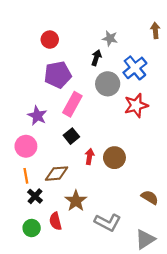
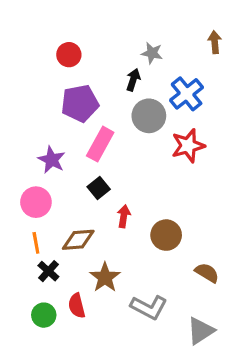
brown circle: (114, 158) -> (166, 235), moved

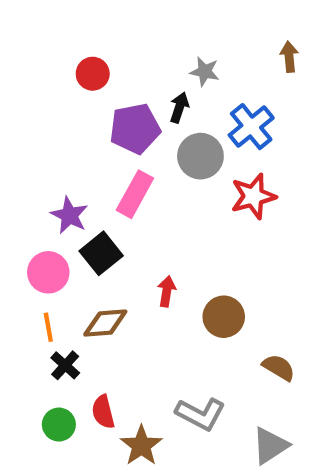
purple pentagon: (80, 103) -> (135, 129), moved
black square: (99, 188) -> (101, 253), moved, size x1.4
brown star: (105, 277) -> (141, 446), moved

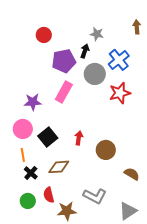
purple star: (69, 215) -> (33, 102), turned -30
black square: (101, 253) -> (48, 137), moved
brown diamond: (105, 323) -> (59, 167), moved
brown star: (141, 446) -> (67, 211), turned 30

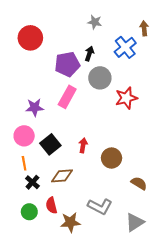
gray star: (97, 34) -> (95, 22), moved
red circle: (44, 35) -> (30, 38), moved, size x1.5
blue cross: (119, 60) -> (125, 47), moved

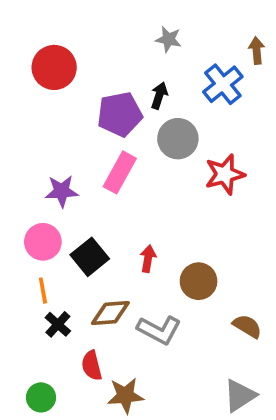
gray L-shape: (100, 206) -> (159, 330), moved
green circle: (29, 212) -> (41, 397), moved

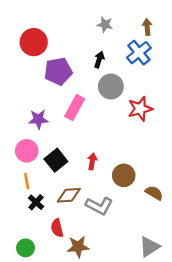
brown arrow: (257, 51) -> (147, 27), moved
purple pentagon: (120, 114) -> (58, 71), moved
brown semicircle: (247, 326) -> (154, 193), moved

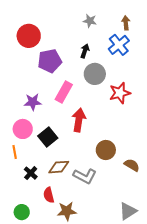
red arrow: (92, 161) -> (79, 120), moved, size x1.6
orange line: (27, 181) -> (15, 152), moved

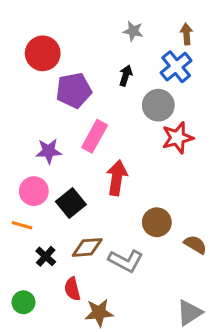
gray circle: (95, 74) -> (158, 105), moved
orange line: (15, 152) -> (22, 225), turned -64
green circle: (22, 212) -> (23, 302), moved

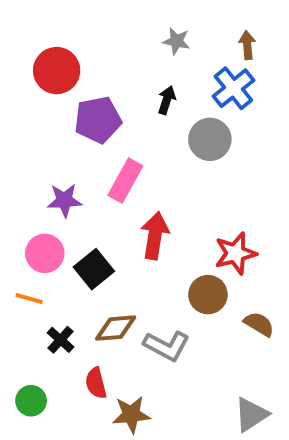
red star: (178, 138) -> (235, 253), moved

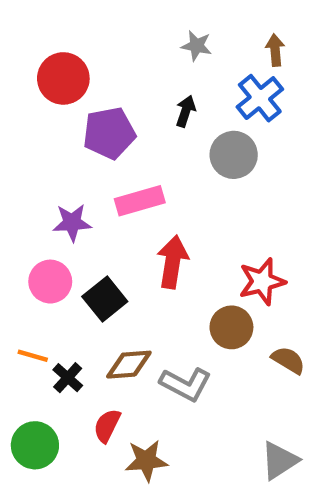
pink rectangle: (125, 181) -> (140, 201), turned 45
orange line: (29, 299) -> (33, 356), moved
red semicircle: (96, 383) -> (107, 426), turned 40
green circle: (31, 401) -> (35, 445), size x1.4

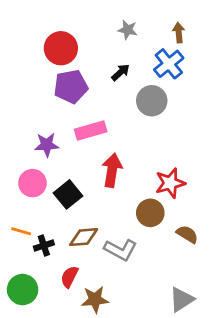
red circle: (63, 78) -> (61, 48), moved
black arrow: (186, 111) -> (120, 72), turned 30
black cross: (68, 378) -> (44, 246), turned 30

